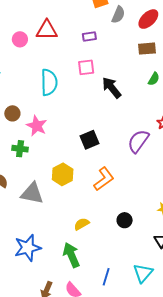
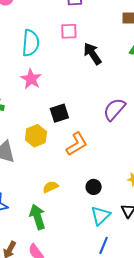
pink star: (37, 126) -> (31, 79), moved
black square: (89, 140) -> (59, 113), moved
cyan triangle: (143, 273) -> (101, 216), moved
blue line: (106, 277) -> (104, 245), moved

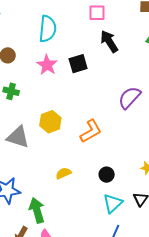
pink square: (69, 31) -> (97, 13), moved
black square: (59, 113) -> (78, 64), moved
green arrow: (37, 217) -> (37, 210), moved

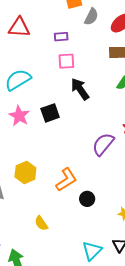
cyan semicircle: (48, 29) -> (18, 80), turned -124
yellow semicircle: (63, 173) -> (41, 223), turned -98
black circle: (107, 175) -> (87, 199), moved

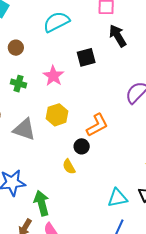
pink star: (19, 116) -> (53, 76), moved
black circle: (87, 199) -> (82, 146), moved
cyan triangle: (92, 251) -> (117, 198), turned 30

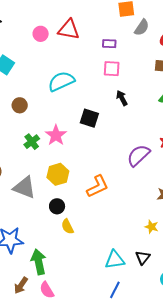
black arrow: (118, 36) -> (122, 98), size x0.7
black square: (86, 57) -> (89, 118), turned 30
green cross: (18, 84) -> (32, 142), moved, turned 35
black circle: (82, 146) -> (57, 206), moved

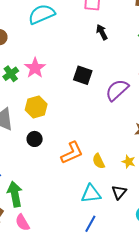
black square: (89, 118) -> (83, 75), moved
orange L-shape: (98, 186) -> (72, 153), moved
yellow semicircle: (67, 227) -> (99, 161), moved

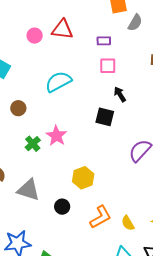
black square: (83, 75) -> (105, 117), moved
yellow hexagon: (36, 107) -> (83, 178), moved

